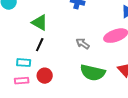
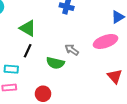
green semicircle: (93, 73) -> (55, 63), moved, size x0.7
red circle: (45, 76) -> (43, 94), moved

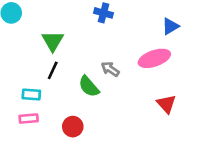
green triangle: (28, 28) -> (53, 41), turned 30
green semicircle: (55, 63) -> (89, 86), turned 36

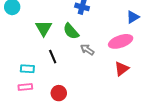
black line: (53, 70) -> (53, 57), moved, turned -48
green semicircle: (89, 86) -> (71, 31), moved
red triangle: (166, 104) -> (122, 69), moved, turned 35

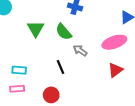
black line: (53, 57) -> (61, 67), moved

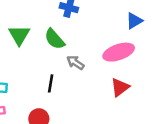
black line: (61, 67) -> (51, 83), turned 32

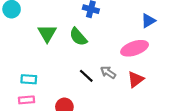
gray arrow: (75, 63) -> (108, 72), moved
black line: (51, 83) -> (86, 76), moved, turned -56

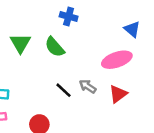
blue triangle: (148, 21) -> (132, 29), turned -49

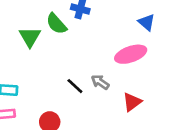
green semicircle: (55, 47) -> (56, 24), moved
red triangle: (118, 94) -> (132, 102), moved

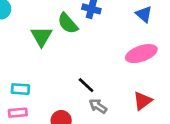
blue triangle: (147, 22) -> (144, 14), moved
gray arrow: (100, 82) -> (98, 106), moved

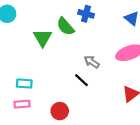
gray arrow: (98, 106) -> (92, 62), moved

